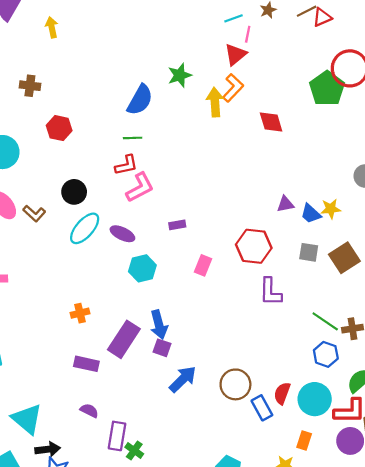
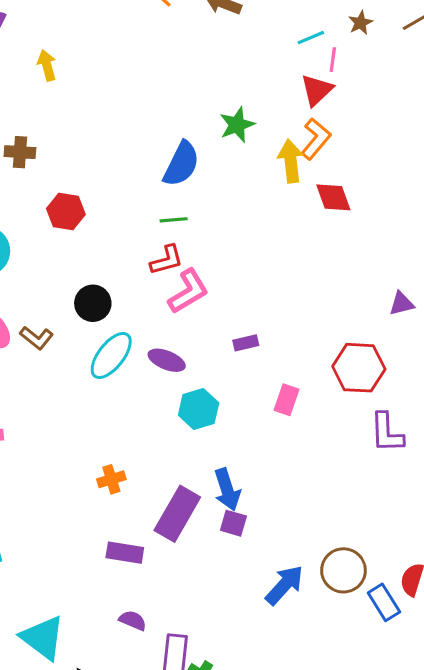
red diamond: (271, 122) -> (333, 197), moved
blue arrow: (183, 379) -> (284, 585), moved

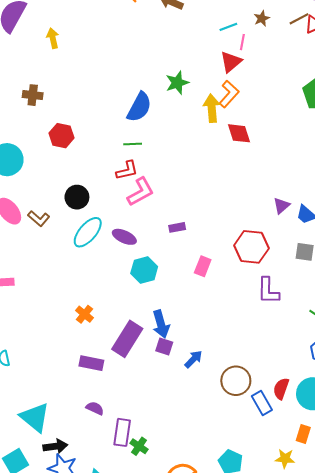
purple triangle: (402, 304) -> (281, 206), turned -30
orange cross: (111, 479) -> (84, 314), turned -36
blue arrow: (284, 585) -> (193, 359), moved, size x0.7

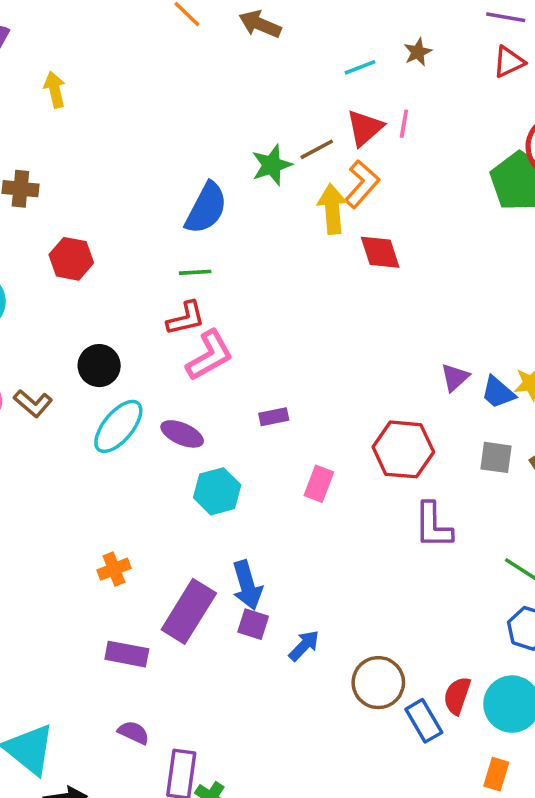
brown line: (299, 19) -> (317, 149), moved
pink line: (242, 42) -> (404, 124), moved
orange cross: (84, 314) -> (114, 569), turned 30

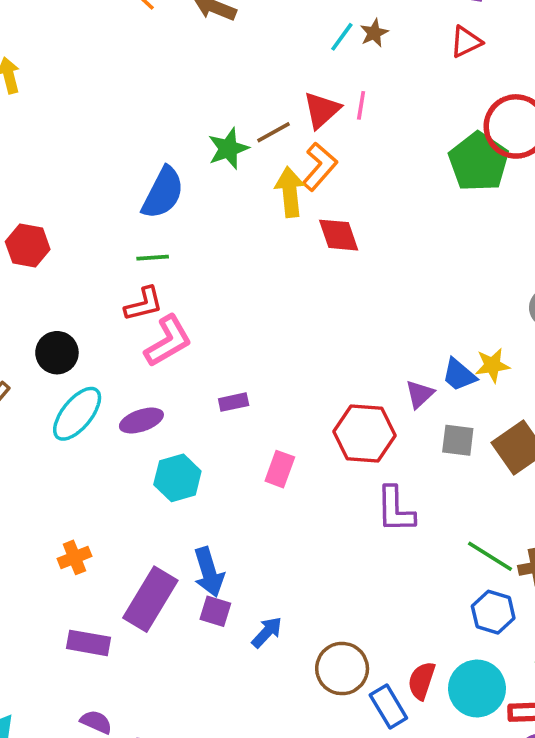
cyan line: (360, 67) -> (342, 37), moved, turned -32
purple triangle: (455, 377) -> (420, 394), moved
purple ellipse: (182, 434) -> (141, 421), turned -42

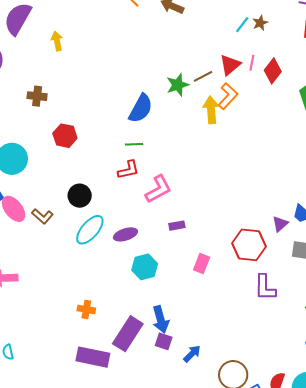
red diamond: (339, 235) -> (273, 71), moved, turned 55
pink L-shape: (168, 341) -> (158, 189), moved
orange cross: (74, 557) -> (86, 309), turned 30
purple rectangle: (88, 643) -> (93, 357), size x1.4

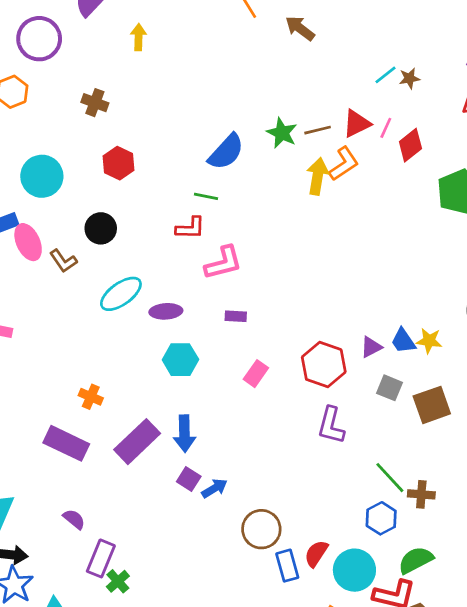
green star: (178, 85) -> (282, 133), turned 30
black circle: (80, 196) -> (101, 228), moved
purple square: (164, 341) -> (189, 479), moved
purple rectangle: (93, 357) -> (66, 443), moved

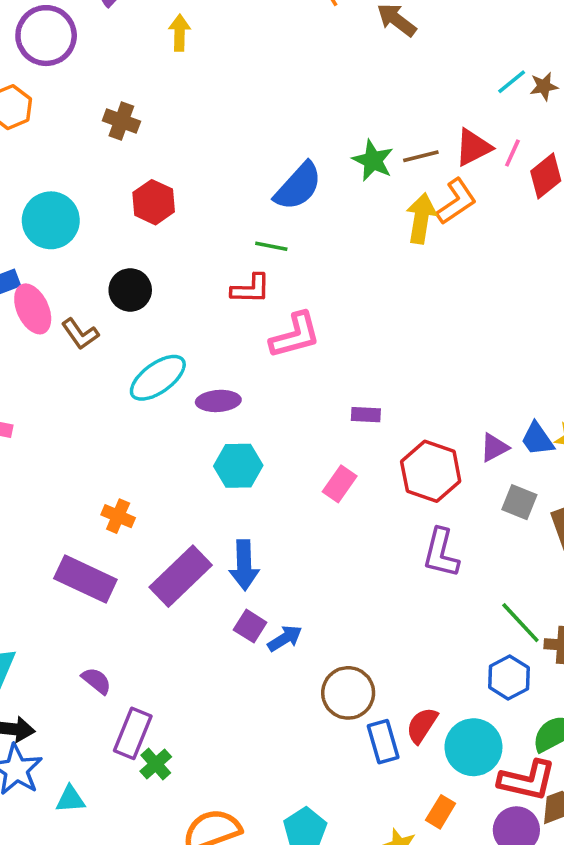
purple rectangle: (236, 316) -> (366, 415), moved

